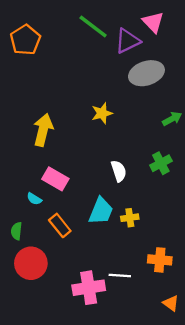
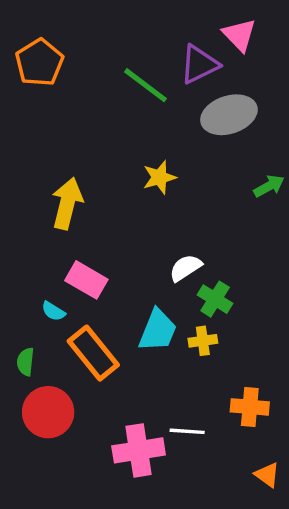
green line: (93, 27) -> (145, 85), moved
green cross: (161, 163) -> (215, 299), moved, turned -30
white semicircle: (119, 171) -> (185, 268), turned -105
orange rectangle: (60, 225) -> (93, 353), size x1.4

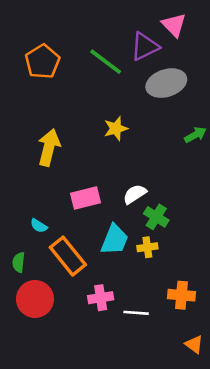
orange pentagon: (39, 63) -> (43, 62), moved
pink rectangle: (86, 280) -> (86, 198), moved, turned -44
pink cross: (139, 450) -> (101, 298), moved, size x0.7

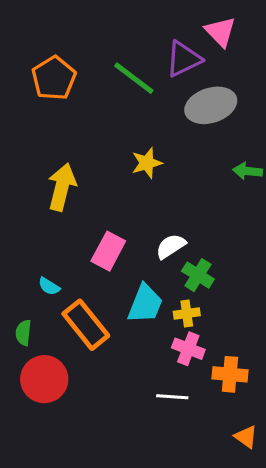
green arrow: (195, 135) -> (248, 171), turned -145
pink rectangle: (86, 198) -> (108, 251), turned -48
pink cross: (101, 298) -> (188, 349), moved, turned 30

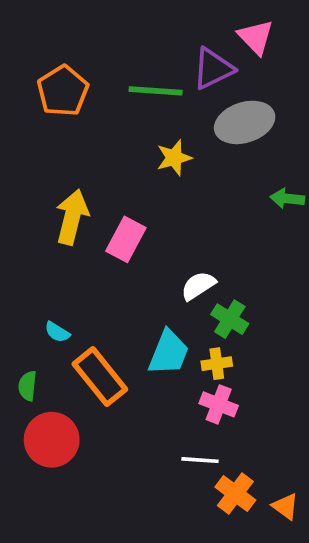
green line: (134, 78) -> (156, 91), turned -33
yellow star: (147, 163) -> (174, 158), moved
pink rectangle: (108, 251) -> (126, 239), moved
orange cross: (230, 374) -> (235, 493), moved, turned 32

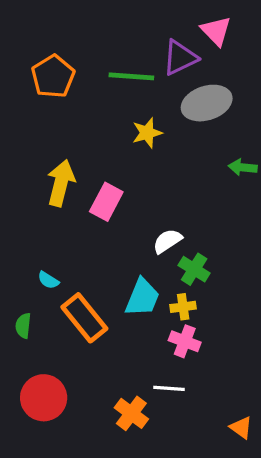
red circle: (52, 440) -> (44, 398), moved
orange cross: (235, 493) -> (131, 413), moved

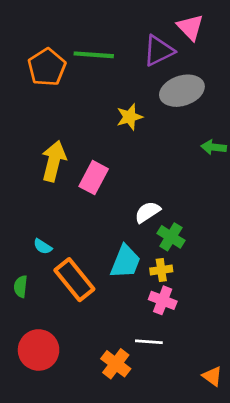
green line: (131, 76) -> (94, 55), moved

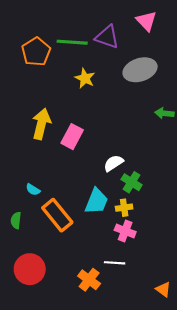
purple triangle: (159, 51) -> (107, 37), moved, turned 45
yellow star: (130, 117) -> (85, 78), moved, turned -30

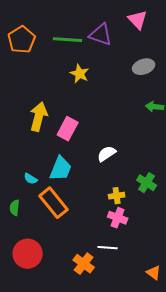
orange pentagon: (36, 52) -> (22, 40), moved
gray ellipse: (140, 70) -> (144, 67), moved, size x0.7
green cross: (132, 182) -> (147, 183), moved
cyan trapezoid: (97, 201) -> (61, 169), moved

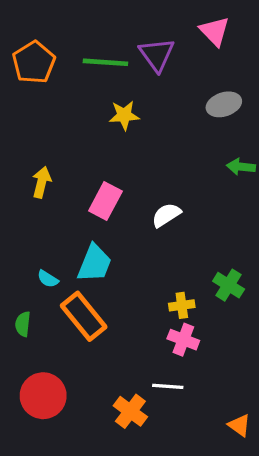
purple triangle: (101, 35) -> (157, 55), turned 35
yellow star: (80, 74) -> (124, 115), turned -30
yellow arrow: (39, 117) -> (42, 182), moved, size x0.7
white semicircle: (107, 154) -> (166, 215), moved

